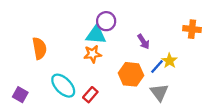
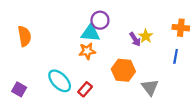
orange semicircle: (39, 48) -> (24, 36), moved
yellow star: (169, 61) -> (146, 36), moved
blue line: (157, 66) -> (176, 56), moved, turned -32

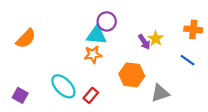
orange semicircle: (24, 36) -> (26, 39), turned 54
blue line: (176, 56) -> (187, 60), turned -64
gray triangle: (150, 87) -> (160, 93), turned 48

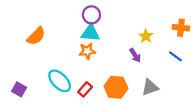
purple circle: (107, 21) -> (91, 15), moved
orange semicircle: (26, 39) -> (36, 36), moved
purple arrow: (144, 42) -> (135, 55), moved
orange hexagon: (132, 75) -> (116, 87), moved

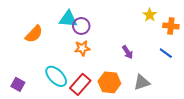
purple circle: (91, 15) -> (81, 26), moved
cyan triangle: (90, 33) -> (68, 19), moved
yellow star: (146, 36) -> (150, 15), moved
red rectangle: (85, 89) -> (80, 84), size x1.5

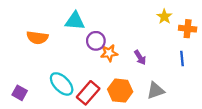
purple circle: (81, 26) -> (96, 41), moved
orange semicircle: (34, 34) -> (37, 38), turned 54
orange star: (82, 48) -> (109, 53), moved
blue line: (166, 53) -> (182, 59), turned 48

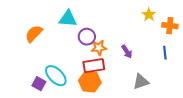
orange semicircle: (37, 38) -> (34, 34), turned 126
orange hexagon: (120, 91) -> (90, 82), moved
purple square: (20, 93) -> (39, 84), moved
red rectangle: (88, 93) -> (94, 66), moved, turned 40

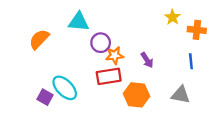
orange hexagon: (90, 82) -> (137, 95), moved
gray triangle: (141, 82) -> (181, 95), moved, turned 30

